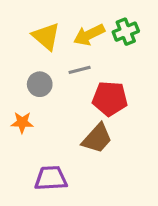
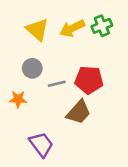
gray line: (80, 70) -> (57, 84), moved
purple trapezoid: (51, 178) -> (41, 144), turned 56

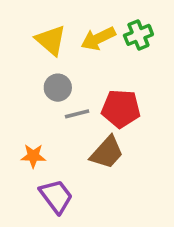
gray circle: (32, 68) -> (58, 88), moved
orange star: (18, 99) -> (33, 156), moved

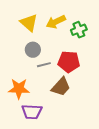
green cross: (138, 35) -> (79, 30), moved
orange star: (33, 156) -> (19, 89), size x1.5
purple trapezoid: (56, 196) -> (32, 112), turned 130

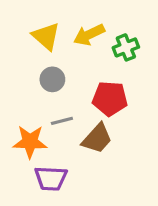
gray line: (44, 65) -> (62, 121), moved

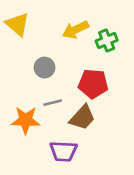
yellow triangle: (46, 36) -> (17, 24), moved
purple trapezoid: (51, 178) -> (63, 151), moved

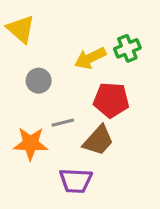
yellow arrow: (76, 30) -> (90, 58), moved
gray circle: (45, 68) -> (39, 81), moved

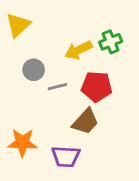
yellow triangle: (21, 29) -> (18, 25), turned 36
gray line: (63, 123) -> (57, 87), moved
orange star: (31, 144) -> (22, 143), moved

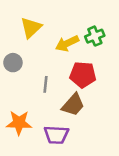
yellow triangle: (18, 25) -> (31, 28), moved
gray circle: (34, 70) -> (13, 63), moved
gray line: (57, 87) -> (45, 84), moved, turned -70

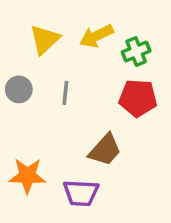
yellow arrow: (67, 43) -> (96, 36), moved
red pentagon: (83, 75) -> (138, 98), moved
gray line: (45, 84) -> (65, 93), moved

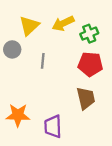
gray circle: (19, 89) -> (12, 49), moved
brown trapezoid: (105, 150) -> (86, 98), moved, turned -55
purple trapezoid: (81, 193) -> (53, 126), turned 85

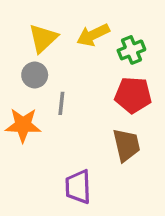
gray circle: (12, 49) -> (35, 75), moved
gray line: (43, 61) -> (61, 103), moved
orange star: (18, 115) -> (23, 125), moved

